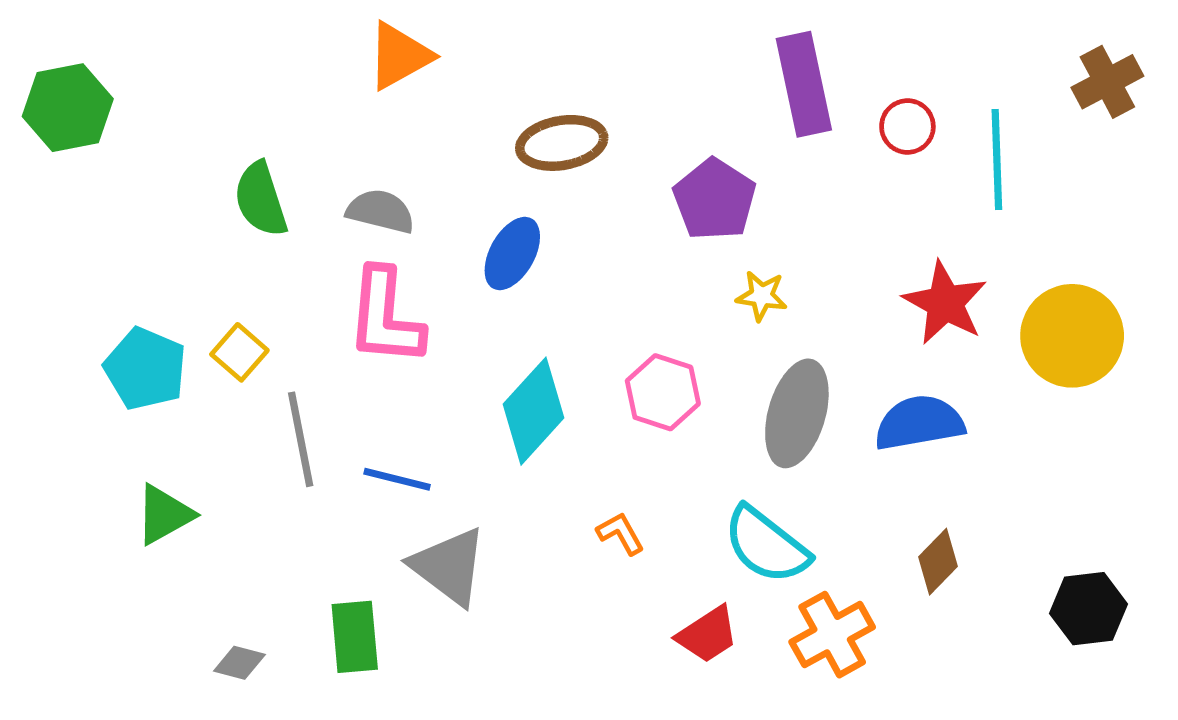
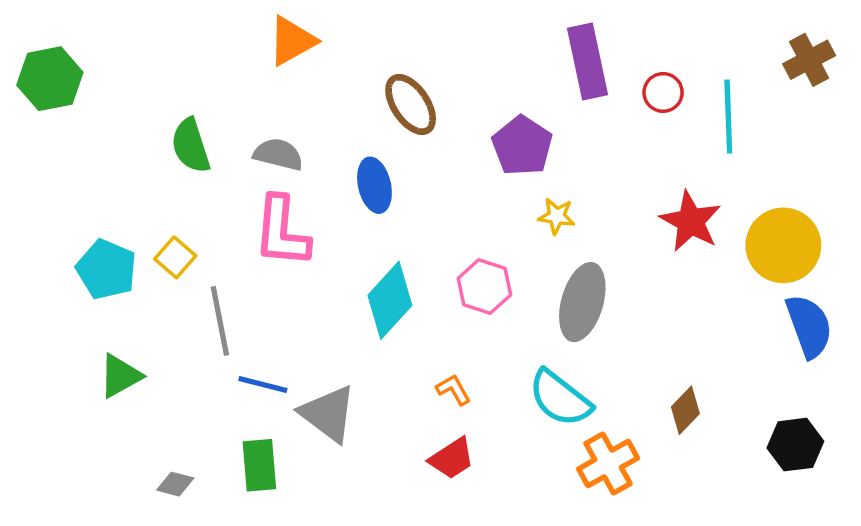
brown ellipse: (562, 143) -> (411, 104), turned 66
blue ellipse: (512, 254) -> (374, 185), turned -42
blue semicircle: (919, 423) -> (809, 326), moved, turned 80
blue line: (397, 479) -> (263, 384), moved
red trapezoid: (708, 635) -> (452, 458), moved

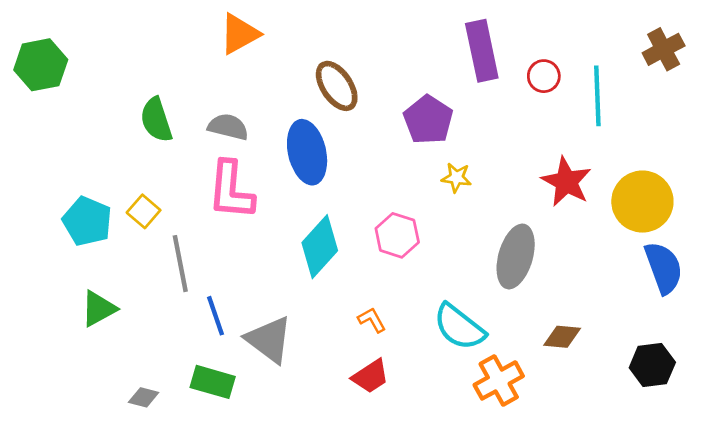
blue ellipse: (374, 185) -> (307, 152), size x1.4
gray ellipse: (582, 302) -> (516, 256), moved
blue line: (263, 384) -> (215, 316), turned 57
brown diamond: (685, 410) -> (562, 337), turned 51
green rectangle: (259, 465) -> (213, 382), turned -69

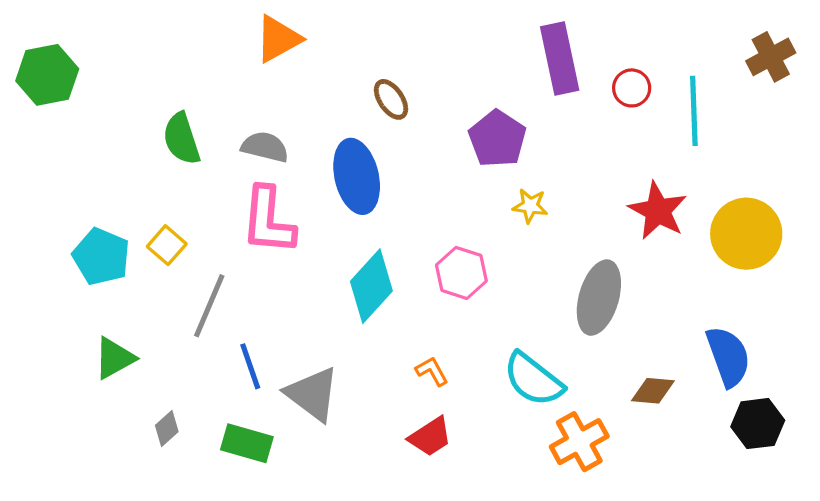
brown ellipse: (337, 86) -> (391, 99), size x0.7
gray line: (180, 264) -> (209, 306), turned 34
blue semicircle: (664, 268) -> (728, 356), moved
gray diamond: (144, 397) -> (167, 428), moved, turned -56

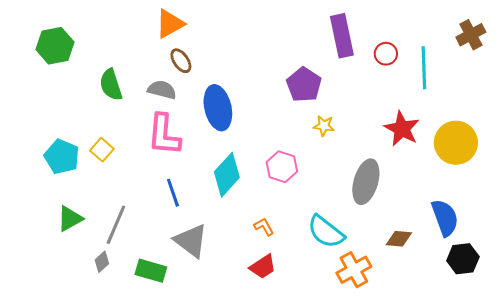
green hexagon: (47, 75) -> (55, 46), moved
brown ellipse: (391, 99) -> (181, 61), moved
gray line: (209, 306) -> (116, 225), moved
blue line: (250, 366) -> (173, 193), moved

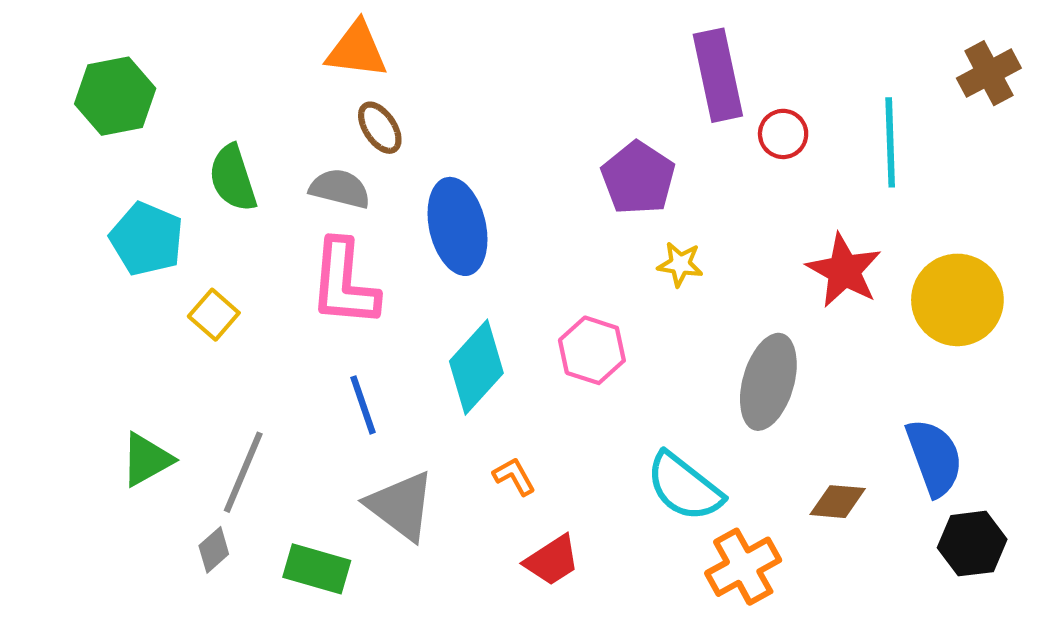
orange triangle: (170, 24) -> (357, 50), turned 36
red circle: (386, 54) -> (783, 134), moved
cyan pentagon: (62, 157) -> (147, 239), moved
orange L-shape: (264, 227) -> (514, 476), moved

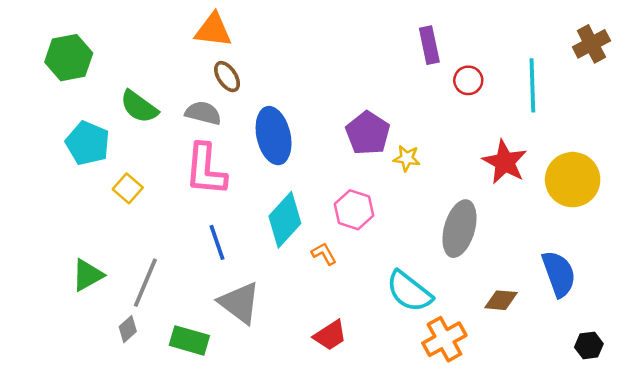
purple rectangle: (718, 75) -> (429, 45), size x0.7
green semicircle: (233, 178) -> (139, 107), turned -36
purple pentagon: (638, 178) -> (368, 133), moved
orange L-shape: (514, 476) -> (324, 254), moved
black hexagon: (972, 544) -> (589, 345), moved, size x0.7

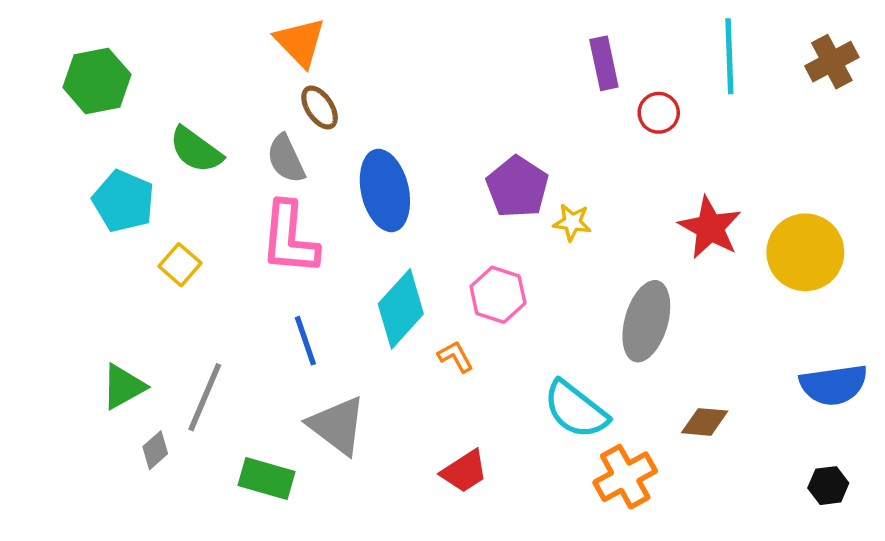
orange triangle: (213, 30) -> (300, 42), turned 39
cyan line: (532, 85) -> (729, 56), moved
gray semicircle: (203, 113) -> (286, 159), turned -129
blue semicircle: (559, 274) -> (834, 385), moved, turned 102
gray diamond: (128, 329) -> (155, 450), moved

